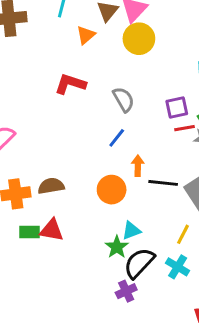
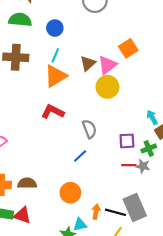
orange triangle: (86, 35) -> (56, 76), moved, size x1.6
red line: (184, 128) -> (129, 165), moved
orange arrow: (138, 166) -> (96, 212), moved
black line: (163, 183) -> (116, 212), moved

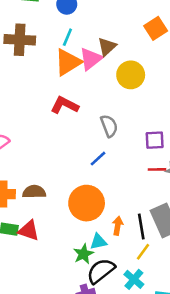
pink triangle: (107, 65) -> (91, 59), moved
orange circle: (70, 193) -> (87, 203), size x1.4
black line: (116, 212) -> (141, 226), turned 66

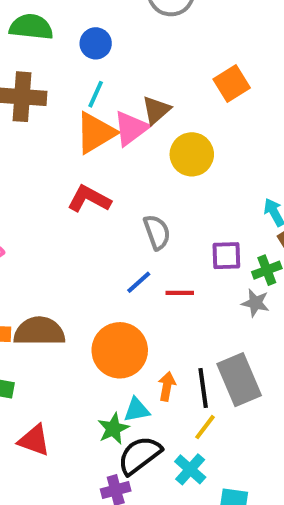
red line: (157, 169) -> (180, 293), moved
brown semicircle: (34, 192) -> (39, 331), size x1.4
red triangle: (29, 231) -> (34, 440), moved

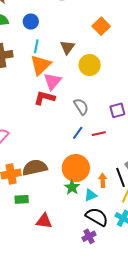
pink triangle: (131, 128) -> (52, 81), moved
green star: (113, 429) -> (72, 187), moved
black semicircle: (140, 455) -> (97, 217), turned 80

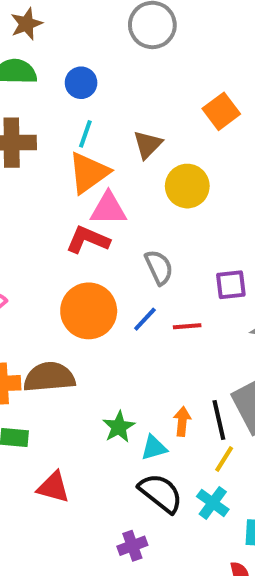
pink triangle: (52, 81) -> (108, 209), turned 42
orange circle: (76, 168) -> (89, 311), moved
purple cross: (89, 236) -> (132, 546), moved

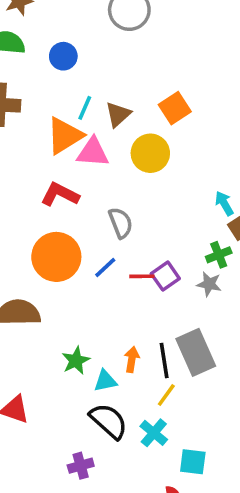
orange square: (221, 111) -> (175, 108), moved
cyan line: (85, 134) -> (85, 108), moved
pink triangle: (108, 209) -> (93, 152), moved
purple square: (231, 285) -> (165, 276), moved, turned -32

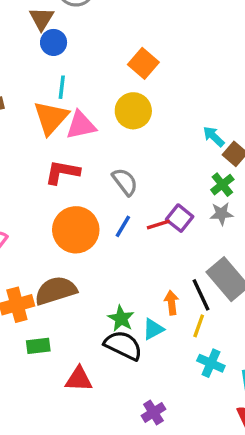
blue circle: (63, 56) -> (54, 42), moved
brown triangle: (118, 114) -> (42, 19), moved
yellow line: (166, 395) -> (199, 326), moved
black semicircle: (109, 421) -> (123, 345), moved

